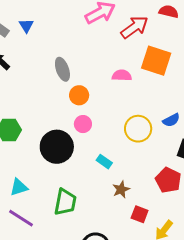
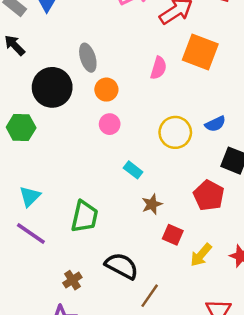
pink semicircle: (122, 75) -> (158, 68), turned 102
black circle: (57, 147) -> (52, 87), moved
cyan triangle: (19, 187) -> (30, 196), turned -30

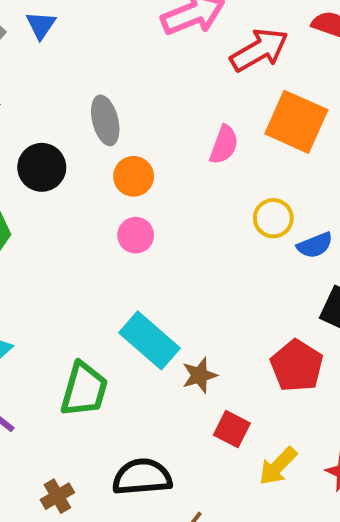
black circle: (52, 87) -> (42, 167), size x0.7
yellow circle: (175, 132) -> (273, 218), moved, size x0.7
cyan rectangle: (133, 170) -> (149, 340), moved, size x1.8
black semicircle: (122, 266) -> (142, 477), turned -36

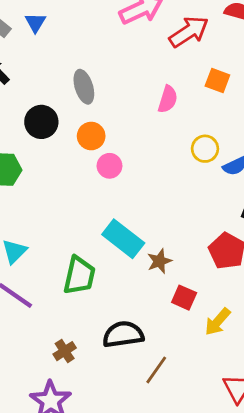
orange square: (296, 122) -> (217, 81), size x0.6
orange circle: (134, 176) -> (91, 136), moved

